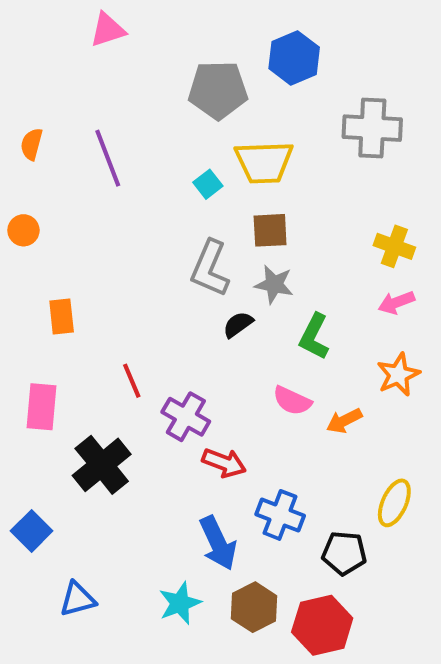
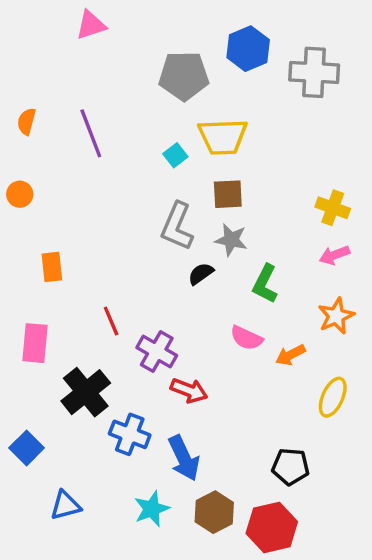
gray cross: (372, 128) -> (314, 72), moved
yellow ellipse: (394, 503) -> (333, 397), moved
blue cross: (280, 515) -> (130, 434), moved

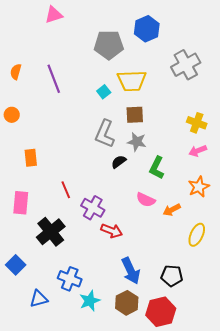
gray cross: (314, 72) -> (186, 65), moved, turned -32
blue cross: (130, 434) -> (70, 279), moved
blue arrow: (184, 458) -> (131, 271), moved

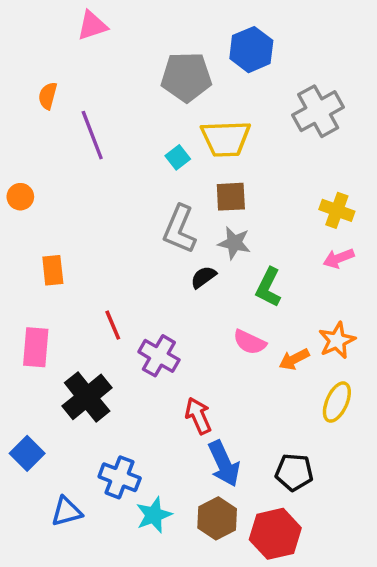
orange semicircle: (16, 72) -> (48, 96), moved
orange star: (199, 187) -> (337, 340), moved
red arrow: (112, 231) -> (198, 416), moved, turned -135

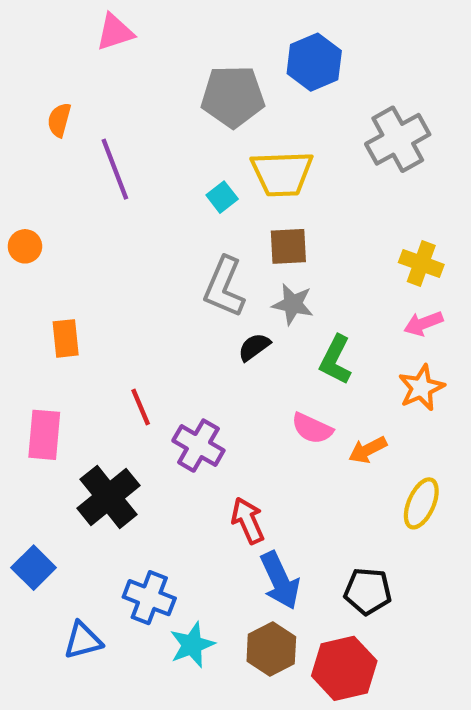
orange star: (337, 340) -> (421, 388), moved

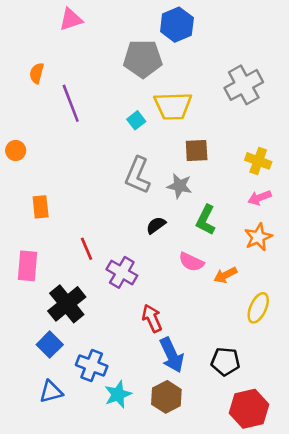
blue hexagon: (314, 62) -> (177, 25), moved
brown square: (288, 246) -> (197, 150), moved
black semicircle: (254, 347) -> (156, 225), moved
blue square: (34, 568) -> (50, 345), moved
red hexagon: (344, 668) -> (249, 409), moved

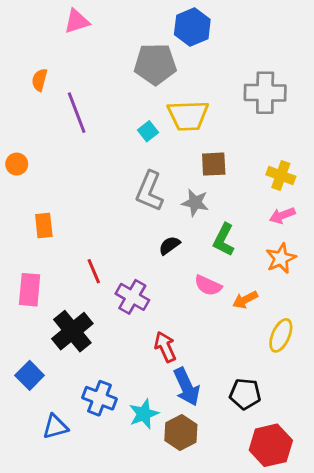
gray cross: (244, 85) -> (265, 93), turned 30
blue square: (50, 345) -> (30, 375), moved
cyan star: (118, 394) -> (144, 414), moved

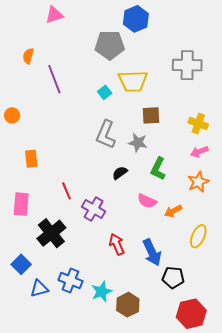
blue arrow: (187, 387) -> (152, 252), moved
blue triangle: (55, 427) -> (39, 289), moved

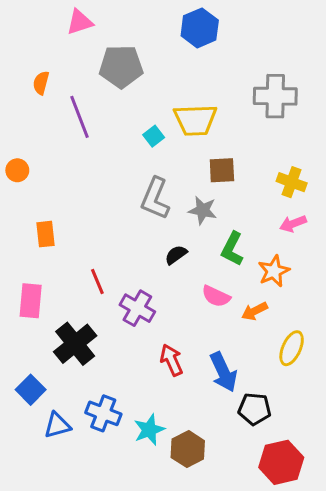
gray pentagon: (110, 45) -> (121, 67), moved
orange star: (198, 182) -> (274, 271), moved

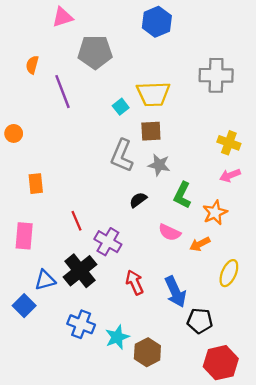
brown square: (222, 170) -> (151, 131), moved
black cross: (75, 344) -> (80, 271), moved
blue triangle: (57, 425) -> (45, 280), moved

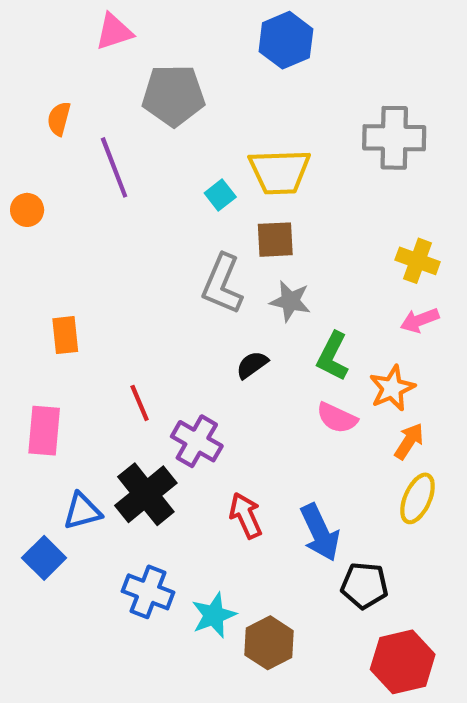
orange circle: (14, 133) -> (27, 210), moved
pink semicircle: (170, 232) -> (337, 418), moved
orange arrow: (200, 244) -> (409, 441), moved, turned 150

